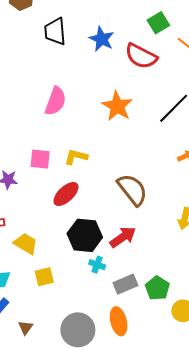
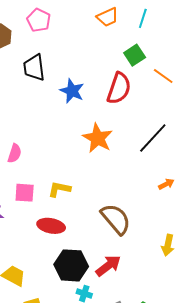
blue star: (102, 39) -> (72, 91), moved
red semicircle: (141, 56) -> (119, 88), turned -96
pink semicircle: (56, 101) -> (15, 153), moved, size x0.7
red ellipse: (66, 194) -> (51, 226), turned 56

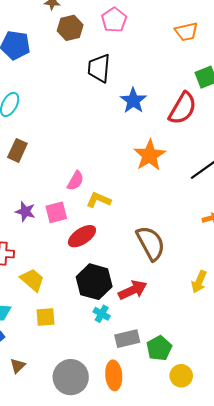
pink semicircle: (15, 153) -> (75, 181), moved
pink square: (25, 193) -> (56, 212), moved, turned -30
red ellipse: (51, 226) -> (82, 236), turned -56

